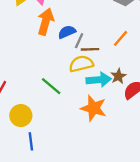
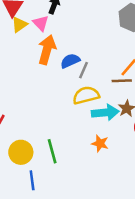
brown line: (90, 49) -> (122, 81), moved
green line: (51, 86) -> (52, 151), moved, turned 35
orange star: (94, 108) -> (100, 143), size x0.6

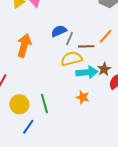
orange arrow: (47, 50) -> (24, 45), moved
brown line: (122, 81) -> (86, 46), moved
blue line: (32, 180) -> (28, 127), turned 42

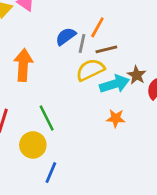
orange line: (106, 36) -> (97, 27), moved
green line: (44, 103) -> (47, 118), moved

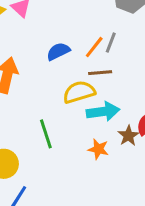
gray line: (82, 44) -> (111, 43), moved
brown star: (137, 75) -> (128, 136), moved
green line: (47, 118) -> (46, 134), moved

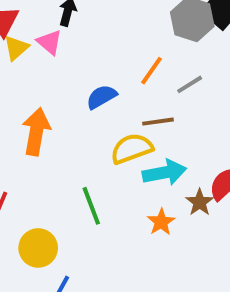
gray line: (111, 43) -> (190, 84), moved, turned 40
orange line: (94, 47) -> (151, 71), moved
orange star: (98, 149) -> (161, 222), turned 30

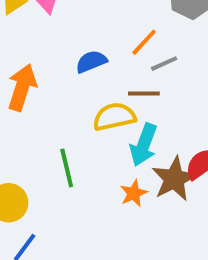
gray line: (190, 84) -> (164, 64), moved
cyan arrow: (165, 173) -> (144, 145), turned 114
brown star: (200, 202) -> (174, 179), size x1.6

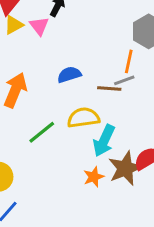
orange line: (144, 42) -> (129, 61), moved, turned -35
brown line: (144, 93) -> (109, 89), moved
green line: (67, 168) -> (42, 132), moved, turned 60

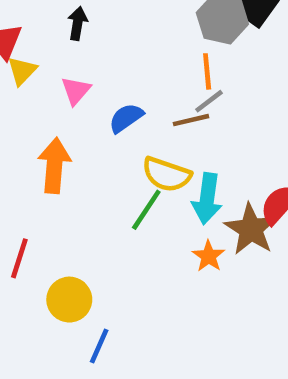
pink triangle: (39, 26) -> (76, 91), moved, turned 36
yellow semicircle: (83, 118) -> (167, 174), turned -136
green line: (42, 132) -> (146, 210), moved

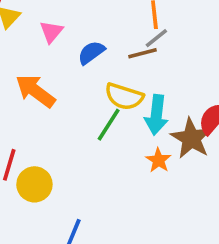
orange arrow: (54, 165) -> (35, 91), turned -57
yellow circle: (69, 300) -> (34, 184), moved

